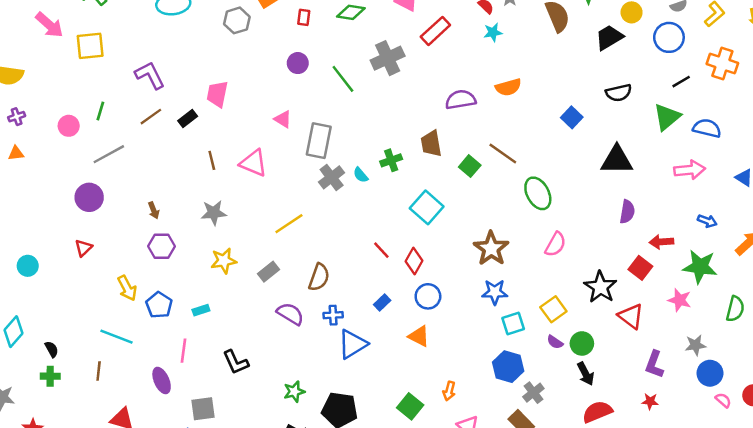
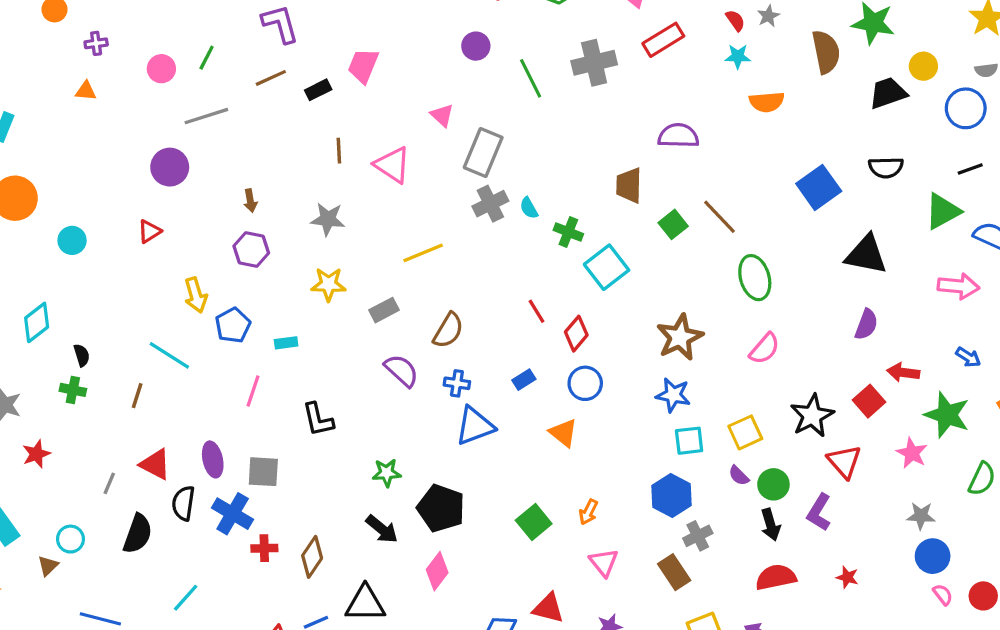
orange semicircle: (508, 87) -> (767, 102), moved
blue square: (572, 117) -> (819, 187), size x1.5
green cross: (391, 160) -> (568, 232), moved, turned 30
purple L-shape: (654, 364) -> (819, 512), moved
purple ellipse: (162, 380) -> (213, 459), moved

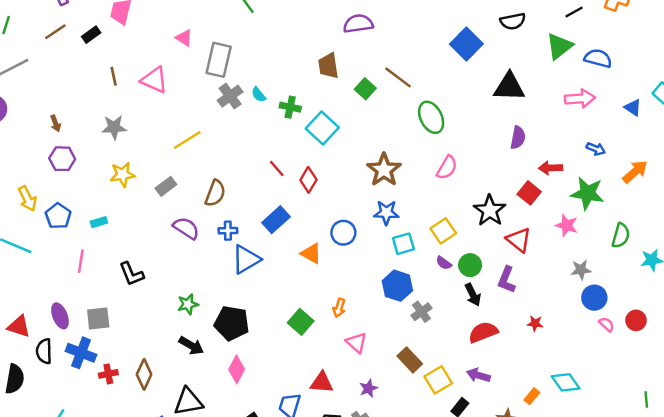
blue rectangle: (524, 380) -> (276, 220), size x1.6
blue circle: (585, 383) -> (343, 233), moved
brown rectangle: (674, 572) -> (410, 360), moved

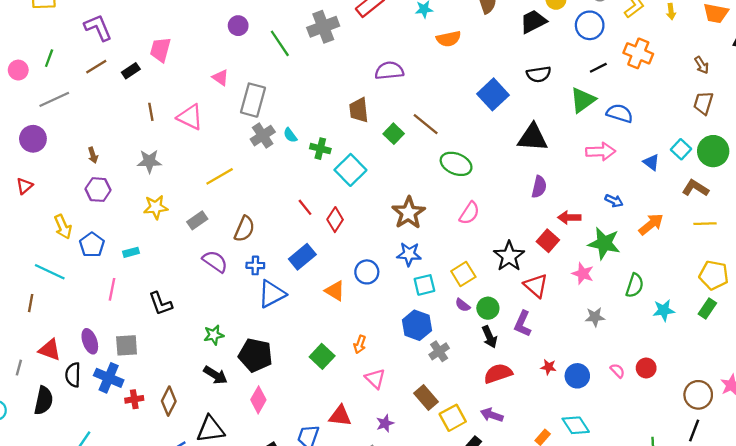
green ellipse: (431, 117) -> (456, 164), turned -44
blue circle: (594, 298) -> (577, 376), moved

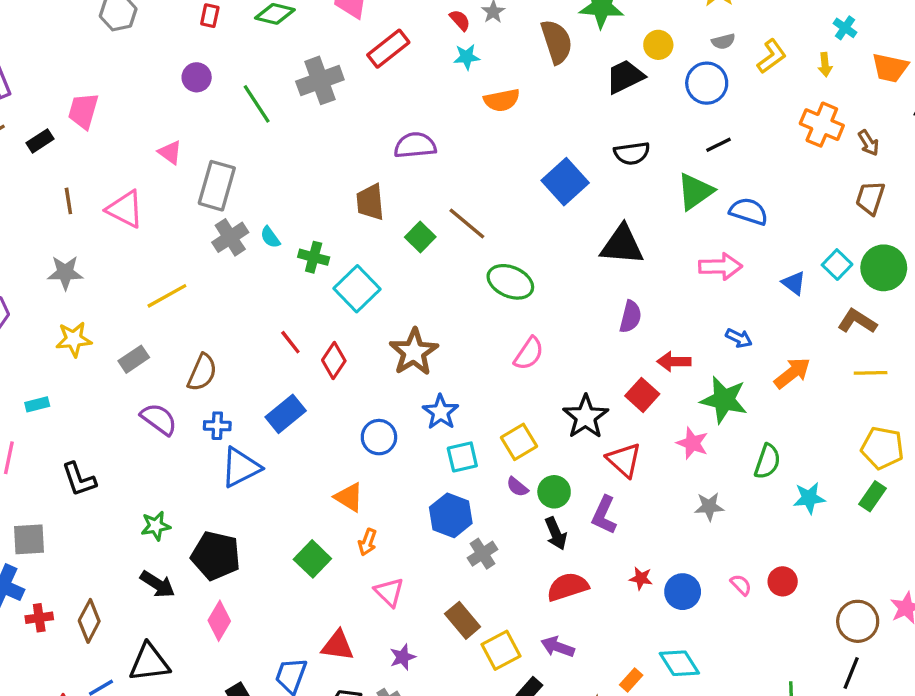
orange cross: (638, 53) -> (822, 125), moved
brown star: (408, 213) -> (414, 352), moved
blue star: (409, 254) -> (441, 412), turned 30
orange triangle: (335, 291) -> (349, 497), moved

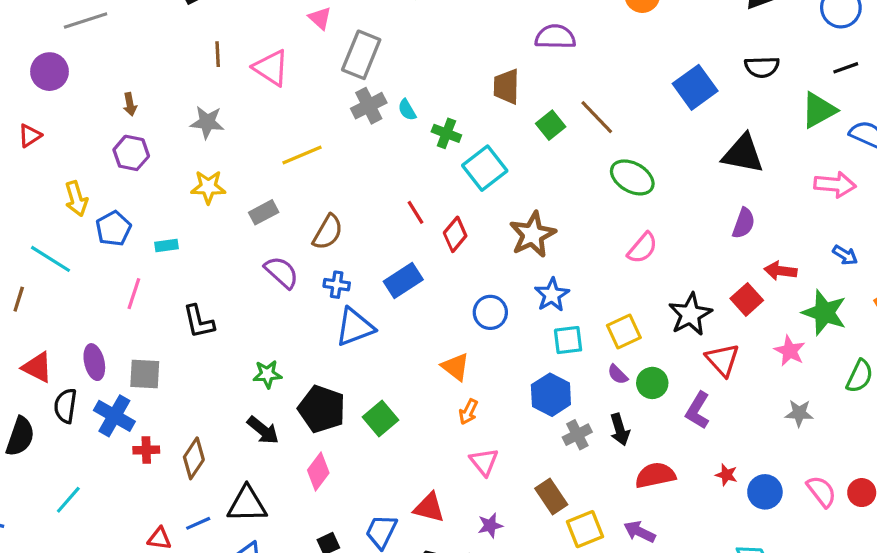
black arrow: (556, 533) -> (620, 430), moved
green square: (312, 559) -> (380, 418), moved
pink semicircle: (741, 585) -> (821, 491), size x1.5

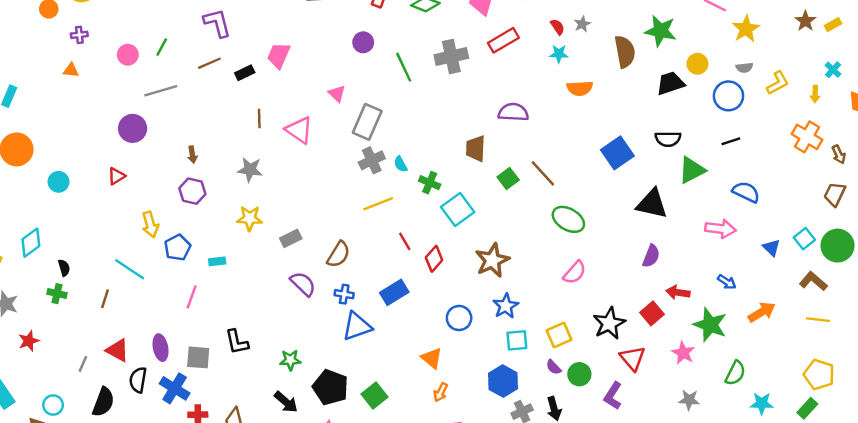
green triangle: (819, 110) -> (692, 170), moved
yellow line: (302, 155) -> (378, 204), moved
black L-shape: (199, 322) -> (237, 342), moved

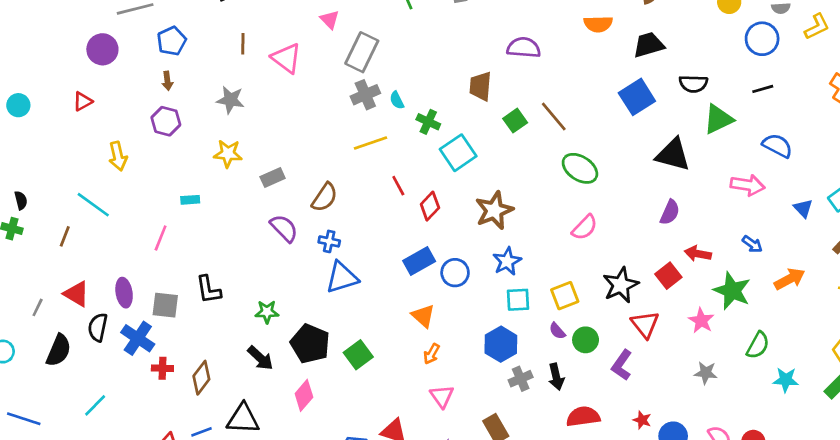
black trapezoid: (671, 83) -> (649, 45), moved
blue pentagon: (178, 248) -> (172, 41), moved
blue rectangle: (394, 292) -> (419, 261), moved

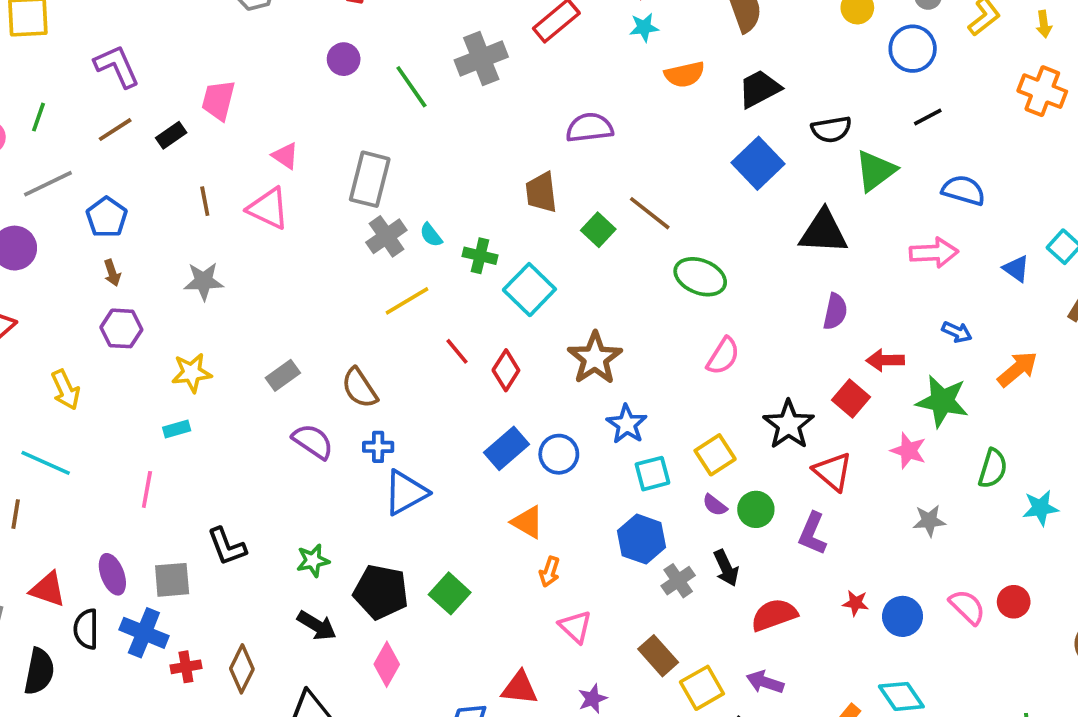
pink triangle: (330, 20) -> (285, 156), moved
yellow star: (228, 154) -> (192, 373), moved
brown semicircle: (325, 197) -> (360, 388), turned 124

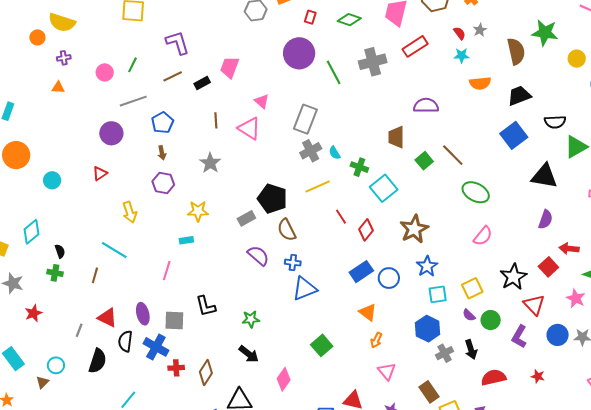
purple circle: (344, 59) -> (299, 53), size x1.8
gray star: (204, 281) -> (210, 163), turned 30
black pentagon: (381, 592) -> (272, 199), moved
blue circle: (903, 616) -> (558, 335), moved

